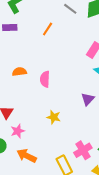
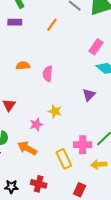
pink star: (18, 131) -> (36, 125), moved
pink cross: (83, 150) -> (83, 145), turned 30

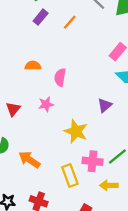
purple rectangle: (15, 22) -> (41, 17), moved, turned -56
yellow star: (55, 111) -> (76, 131), moved, size x1.5
pink star: (36, 125) -> (46, 104), moved

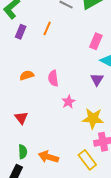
pink star: (46, 104) -> (68, 102), moved
purple triangle: (105, 105) -> (97, 79), moved
yellow star: (76, 131) -> (93, 118), moved

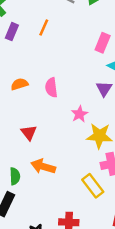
pink star: (68, 102) -> (80, 114), moved
red triangle: (21, 118) -> (29, 133), moved
orange arrow: (48, 157) -> (43, 166), moved

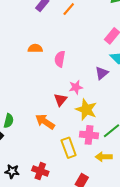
red triangle: (29, 133) -> (60, 100), moved
orange arrow: (43, 166) -> (45, 122), moved

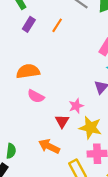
orange semicircle: (35, 48) -> (28, 71), size x1.5
pink semicircle: (60, 59) -> (36, 96), moved, turned -63

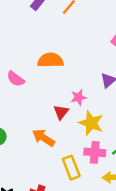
orange semicircle: (28, 71) -> (50, 60), moved
pink semicircle: (36, 96) -> (16, 79), moved

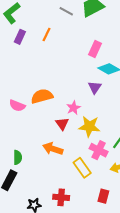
orange semicircle: (50, 60) -> (42, 96), moved
pink cross: (95, 152) -> (99, 150), turned 36

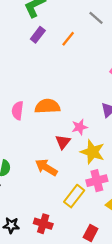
pink semicircle: (17, 106) -> (18, 110), turned 63
pink cross: (99, 150) -> (97, 181), turned 36
yellow rectangle: (82, 168) -> (74, 196), turned 60

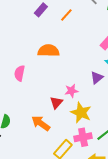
orange semicircle: (47, 106) -> (48, 51), moved

